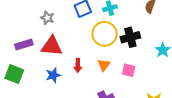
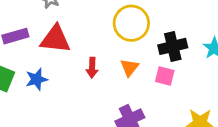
black cross: (130, 37) -> (173, 46), moved
blue star: (53, 75) -> (37, 79), moved

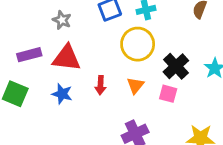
black cross: (173, 46) -> (176, 66), turned -30
blue star: (37, 79) -> (62, 94), moved, turned 30

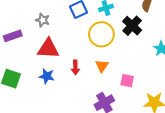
purple rectangle: (29, 55) -> (13, 36), moved
black cross: (176, 66) -> (132, 26), moved
pink square: (168, 94) -> (127, 81), moved

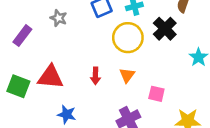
purple rectangle: (13, 36) -> (22, 36), turned -36
red triangle: (48, 49) -> (50, 77), moved
blue star: (47, 76) -> (67, 114), moved

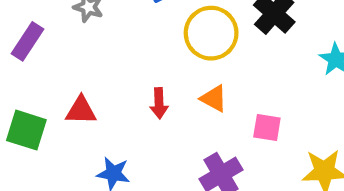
orange triangle: (127, 75) -> (214, 99), turned -35
red triangle: (50, 77) -> (81, 110), size x0.7

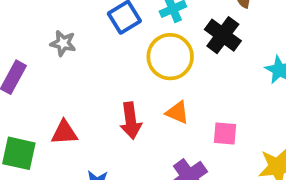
red arrow: (159, 103) -> (131, 121), size x1.4

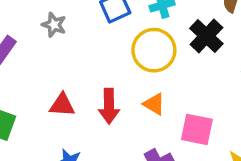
red triangle: (64, 133) -> (62, 105), moved
pink square: (225, 133) -> (197, 129), size x1.4

